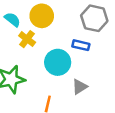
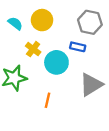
yellow cross: (27, 39) -> (33, 49), moved
gray triangle: (80, 87) -> (91, 85), moved, size x1.6

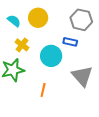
yellow cross: (33, 49) -> (22, 45), moved
gray triangle: (91, 85) -> (82, 76), turned -40

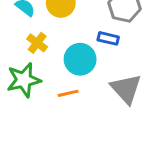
orange line: (43, 90) -> (68, 93), moved, turned 64

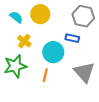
orange line: (68, 93) -> (45, 75), turned -64

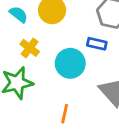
orange line: (45, 75) -> (65, 114), moved

